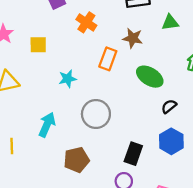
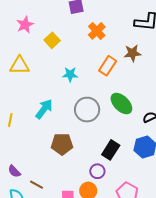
brown star: (133, 38) -> (132, 53), turned -30
yellow square: (38, 45) -> (52, 40), turned 35
green ellipse: (150, 77) -> (121, 104), moved

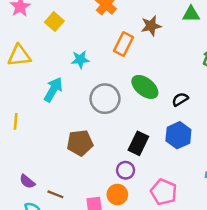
cyan arrow: (44, 109) -> (53, 90), moved

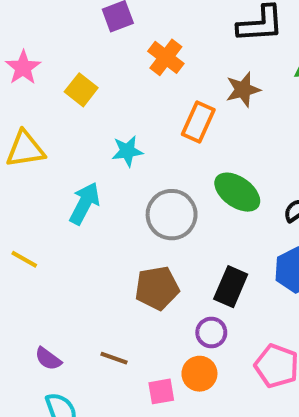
yellow line: (16, 121) -> (24, 259), turned -63
brown pentagon: (80, 143) -> (157, 288), moved
brown line: (55, 194) -> (114, 358), moved

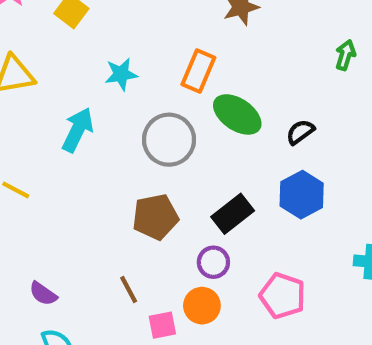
orange rectangle: (198, 122) -> (198, 71), moved
black rectangle: (231, 287) -> (233, 214), turned 30
brown line: (114, 358) -> (129, 289), moved, turned 44

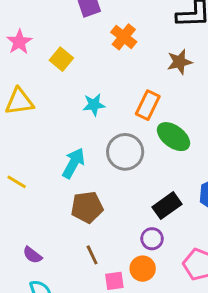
cyan arrow: (78, 130) -> (74, 163), moved
brown pentagon: (155, 217) -> (87, 207), moved

